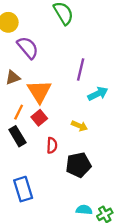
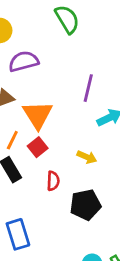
purple semicircle: (28, 48) -> (24, 61), turned -65

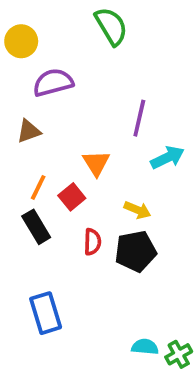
orange triangle: (38, 115) -> (96, 163), moved, size x0.7
black pentagon: (85, 205) -> (136, 251), moved

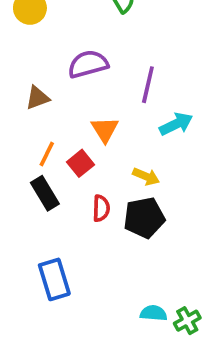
purple semicircle: (53, 82) -> (88, 64), moved

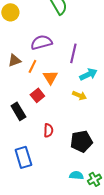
orange line: (47, 154) -> (32, 66), moved
yellow arrow: (146, 176) -> (79, 95), moved
red semicircle: (101, 208) -> (48, 130), moved
black pentagon: (144, 218) -> (81, 141), moved

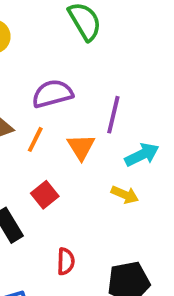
orange triangle: (50, 77) -> (81, 147), moved

